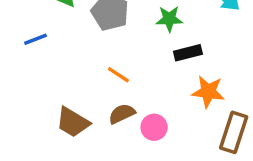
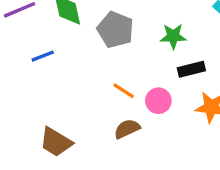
brown trapezoid: (73, 122) -> (56, 142), moved
pink circle: (154, 127) -> (158, 101), moved

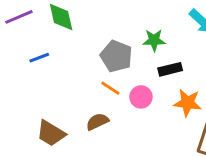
gray pentagon: (115, 30) -> (116, 56), moved
brown semicircle: (127, 129) -> (97, 122), moved

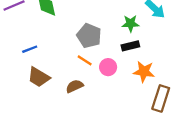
green star: (154, 40) -> (130, 23), moved
blue line: (39, 58) -> (30, 49), moved
brown trapezoid: (51, 133) -> (39, 77), moved

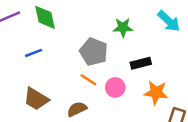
green star: (130, 23) -> (123, 27), moved
blue line: (30, 49) -> (34, 53), moved

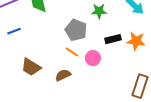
blue line: (34, 53) -> (14, 31), moved
orange star: (156, 93) -> (136, 41), moved

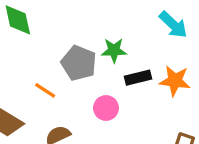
green star: (99, 11) -> (114, 50), moved
orange line: (72, 52) -> (45, 90), moved

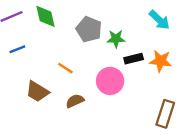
gray pentagon: (79, 63) -> (89, 29), moved
pink circle: (106, 108) -> (110, 81), size x1.5

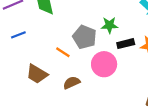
gray pentagon: (89, 29) -> (85, 37), moved

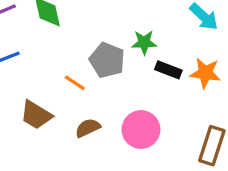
black rectangle: (126, 44) -> (168, 70), turned 35
pink circle: (104, 64) -> (141, 130), moved

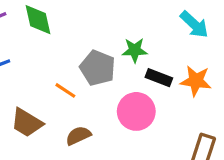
pink circle: (141, 130) -> (136, 111), moved

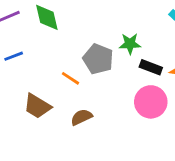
pink circle: (136, 111) -> (151, 102), moved

